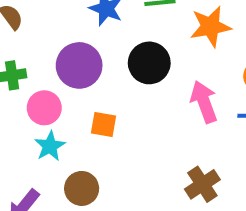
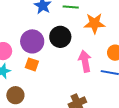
purple circle: (79, 65) -> (32, 41), moved

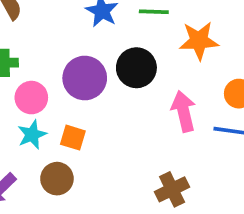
orange square: (32, 64) -> (73, 138), moved

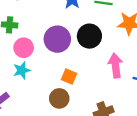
orange square: (73, 138) -> (69, 76), moved
brown circle: (57, 179) -> (59, 98), moved

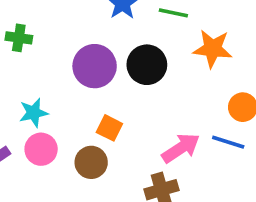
pink circle: (24, 48) -> (41, 149), moved
pink arrow: (115, 66) -> (181, 148), moved, turned 60

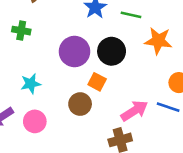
orange square: (109, 128) -> (97, 82), moved
pink circle: (41, 149) -> (35, 121), moved
brown circle: (91, 162) -> (80, 104), moved

